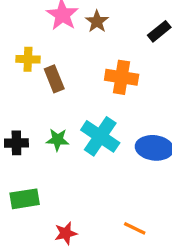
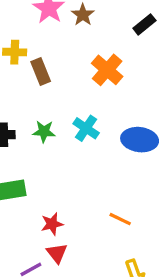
orange cross: (122, 77) -> (107, 70), turned 32
cyan cross: (100, 136) -> (86, 128), size x0.7

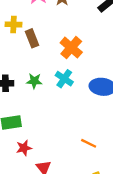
orange cross: (107, 70) -> (71, 48), moved
red star: (52, 224) -> (24, 148), moved

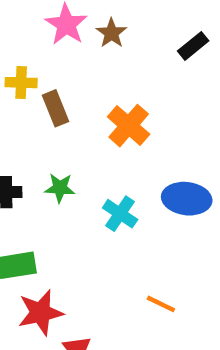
cyan cross: (64, 79) -> (120, 214), moved
red star: (24, 148) -> (40, 313), size x1.5

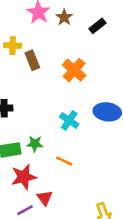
black rectangle: (193, 46) -> (97, 26), moved
green star: (60, 188) -> (35, 144), moved
orange line: (161, 304) -> (64, 161), moved

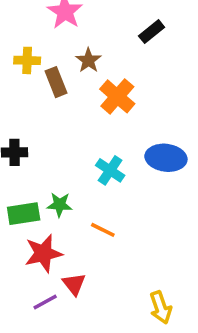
brown star: (64, 17) -> (88, 60), moved

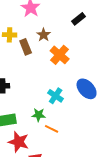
blue ellipse: (166, 158) -> (87, 89), turned 40
green star: (60, 205) -> (39, 115), moved
red star: (43, 253) -> (19, 142), turned 30

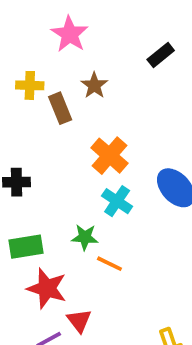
orange cross: (60, 55) -> (109, 156), moved

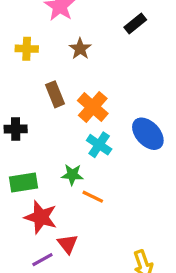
brown rectangle: (60, 108) -> (55, 94), moved

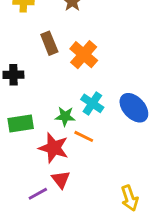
blue ellipse: (148, 134) -> (134, 108), moved
cyan cross: (99, 145) -> (92, 103), moved
red star: (41, 217) -> (54, 148), moved

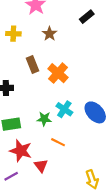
orange line: (84, 136) -> (58, 142), moved
red star: (54, 148) -> (21, 151), moved
purple line: (38, 194) -> (11, 176), moved

